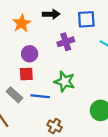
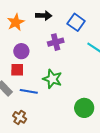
blue square: (86, 19) -> (76, 22), turned 36
brown cross: (55, 126) -> (20, 117), moved

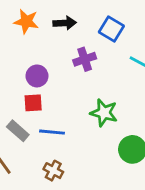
orange star: (16, 22) -> (26, 21), moved, turned -30
green star: (52, 79) -> (104, 113), moved
brown cross: (20, 117) -> (53, 171), moved

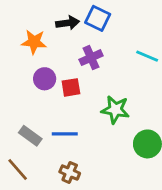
orange star: (26, 21) -> (34, 42), moved
blue square: (111, 29) -> (98, 18), moved
red square: (33, 103) -> (71, 87), moved

